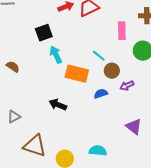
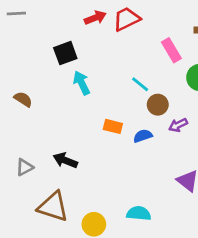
pink rectangle: (122, 31) -> (171, 50), turned -30
orange rectangle: (77, 74) -> (113, 126), moved, size x0.6
black arrow: (58, 105) -> (65, 160), moved

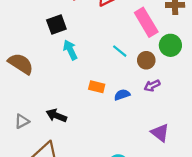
pink rectangle: (171, 50) -> (146, 22), size x1.4
brown semicircle: (23, 99) -> (21, 64), size x1.6
brown circle: (158, 105) -> (146, 60), moved

